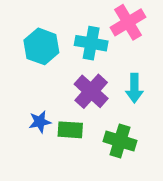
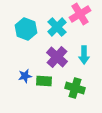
cyan cross: (91, 43) -> (57, 27), turned 36

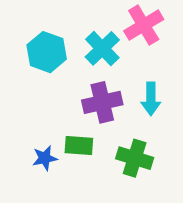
purple cross: (57, 57) -> (102, 102), turned 35
blue star: (25, 76) -> (45, 158), moved

